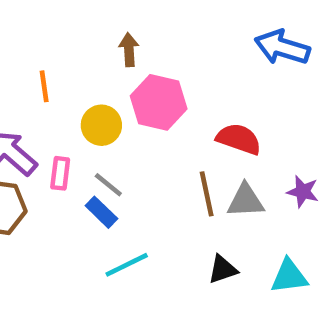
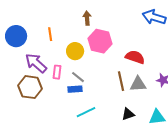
blue rectangle: (101, 212) -> (75, 89), turned -48

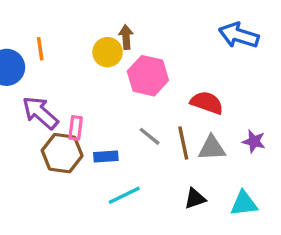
orange line: (50, 34) -> (40, 49), moved
yellow circle: (75, 51) -> (108, 52), moved
gray line: (78, 77) -> (150, 136), moved
brown hexagon: (30, 87) -> (62, 153), moved

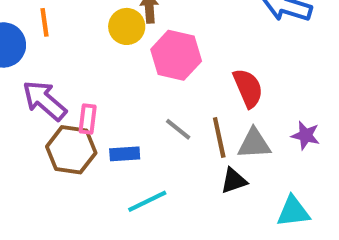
red semicircle: (207, 103) -> (248, 88), turned 48
black triangle: (195, 199) -> (234, 181), moved

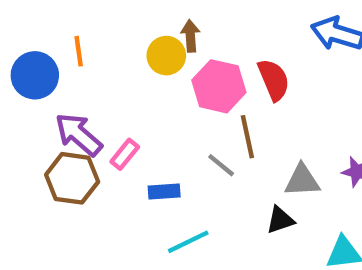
red semicircle: (248, 88) -> (274, 80), moved
pink rectangle: (88, 119) -> (125, 154), turned 32
brown line: (219, 137) -> (247, 137), moved
brown hexagon: (71, 150) -> (72, 178), moved

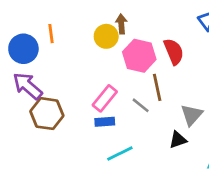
purple arrow: (79, 134) -> (28, 86), moved
pink rectangle: (125, 154) -> (105, 98), moved, size x1.4
gray triangle: (302, 180) -> (192, 115), turned -45

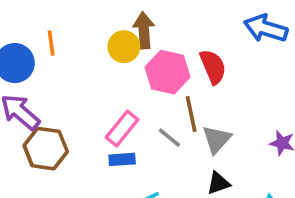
brown arrow: (121, 24) -> (144, 30), size x1.4
gray triangle: (192, 115) -> (217, 139), moved

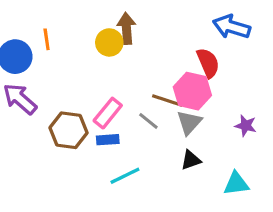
red semicircle: (213, 67) -> (208, 63), moved
pink hexagon: (168, 72) -> (192, 91), moved
brown line: (191, 114) -> (167, 100), turned -60
brown hexagon: (46, 149) -> (69, 130), moved

